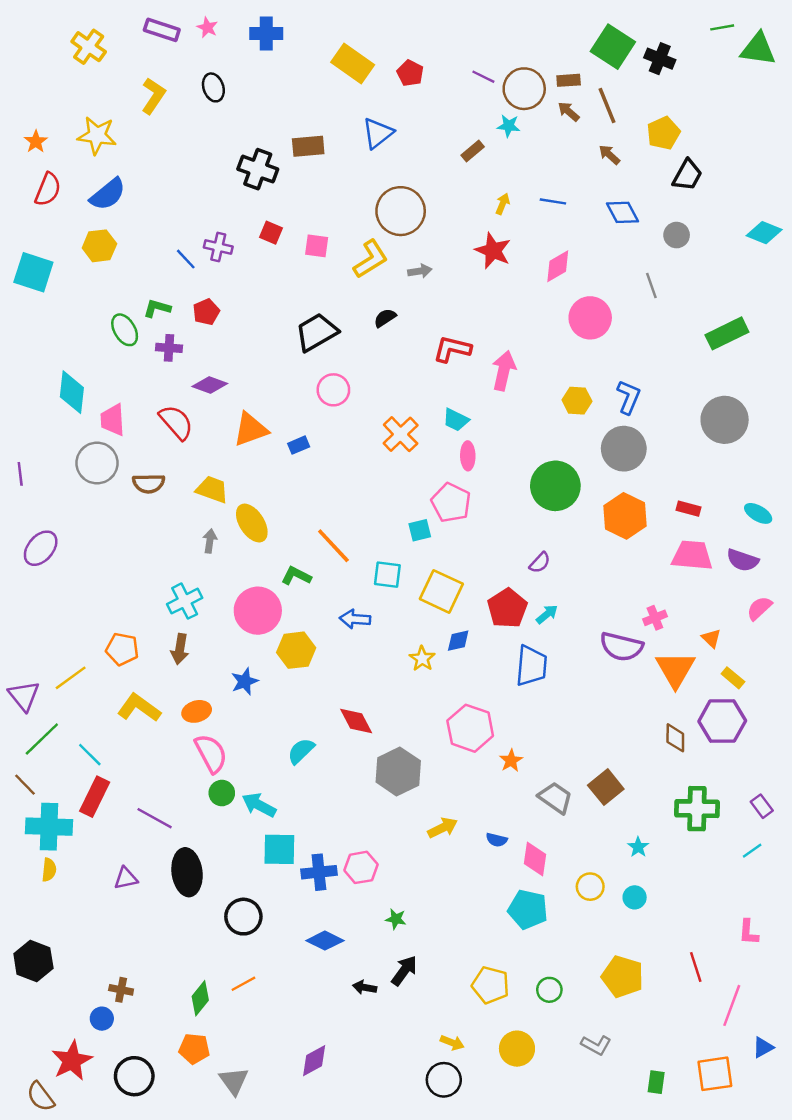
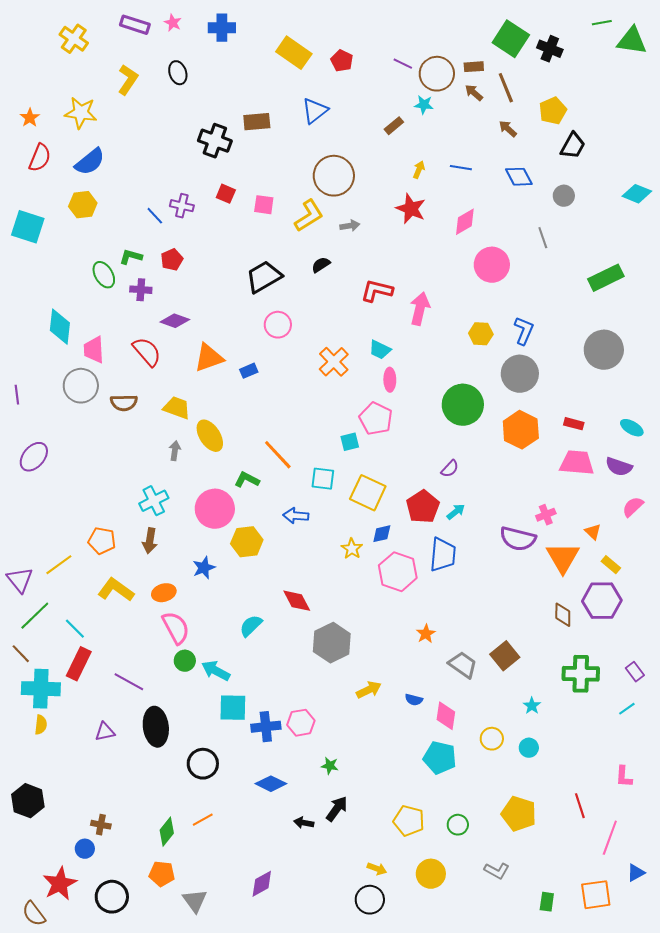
pink hexagon: (470, 728) -> (398, 572), moved

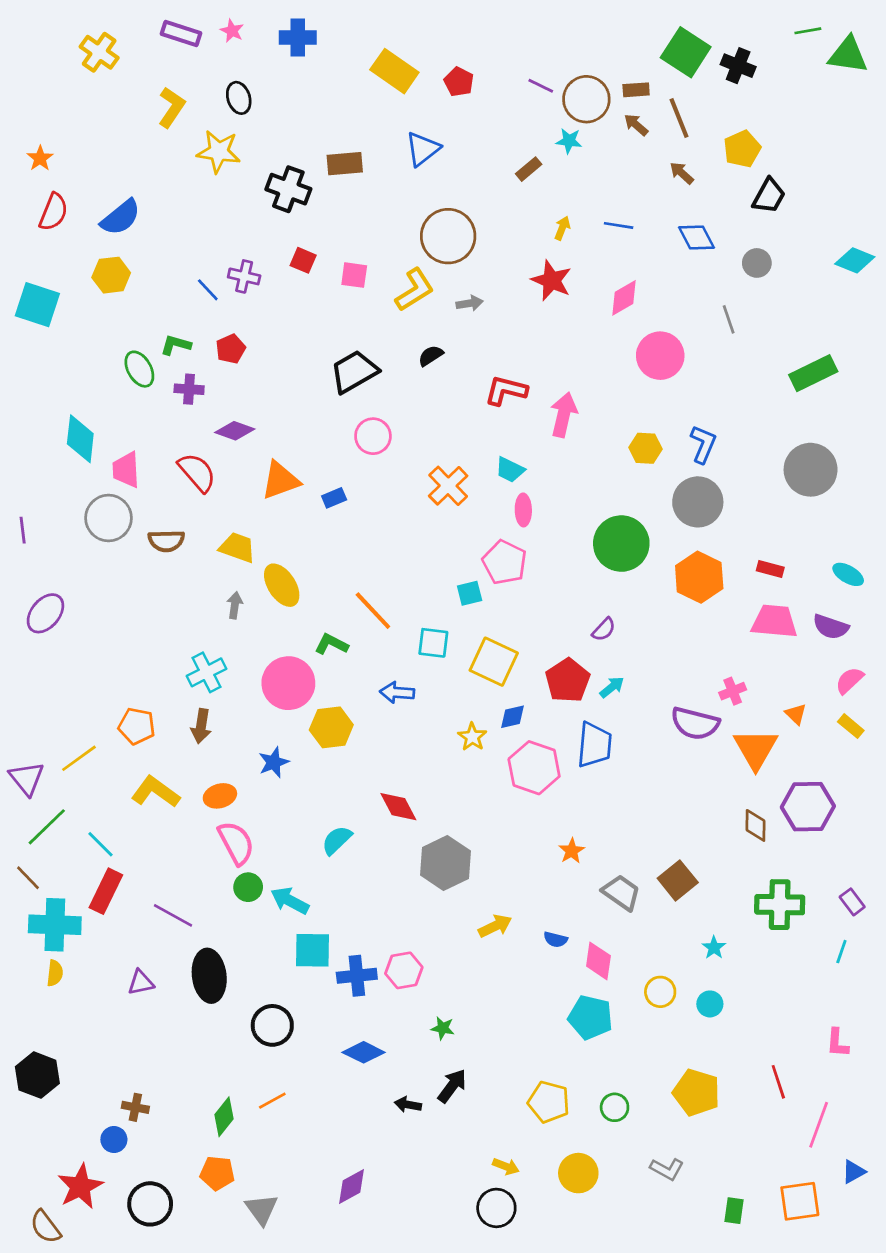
yellow star: (81, 113) -> (219, 152), moved
yellow rectangle: (611, 565) -> (851, 726), moved
cyan line: (627, 709) -> (841, 952), turned -36

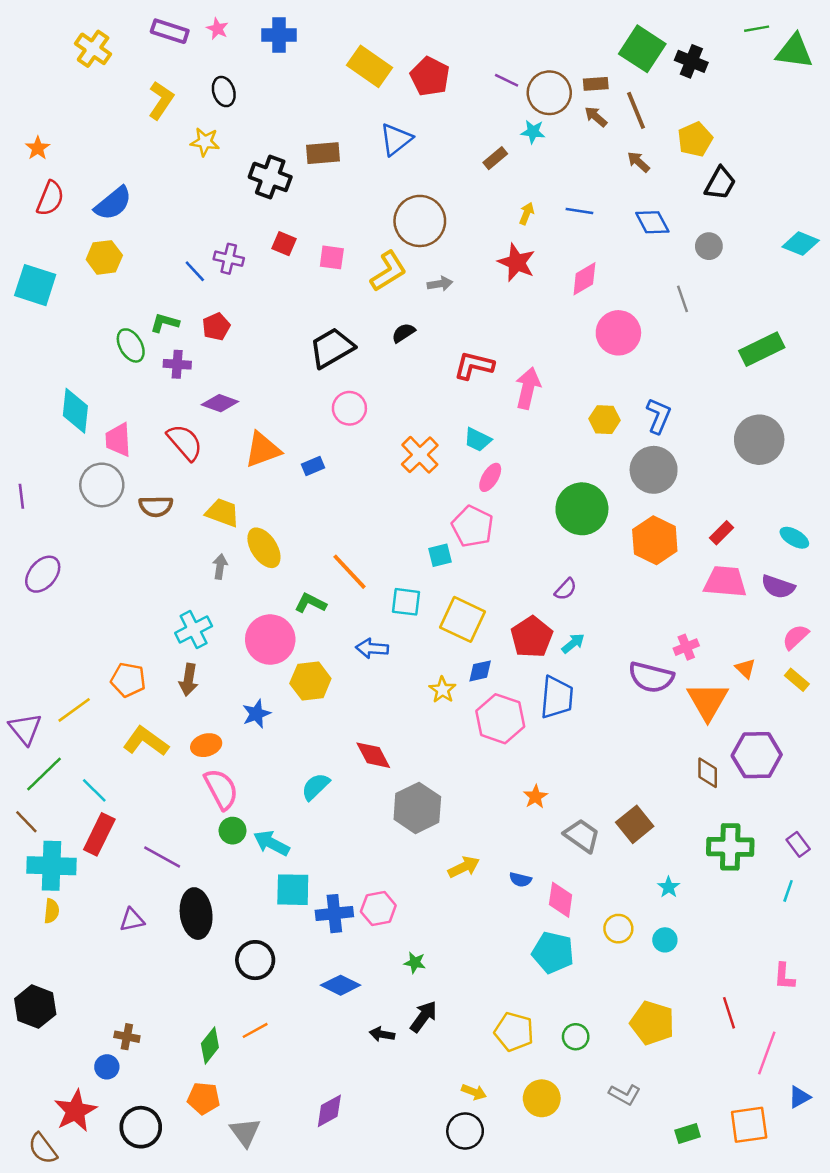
red pentagon: (459, 82) -> (430, 76), size x1.4
yellow star: (219, 152) -> (205, 142), size x0.7
pink ellipse: (523, 510) -> (490, 477), turned 32
red rectangle: (770, 569) -> (721, 533), turned -60
green rectangle: (734, 1211) -> (688, 1133), turned 65

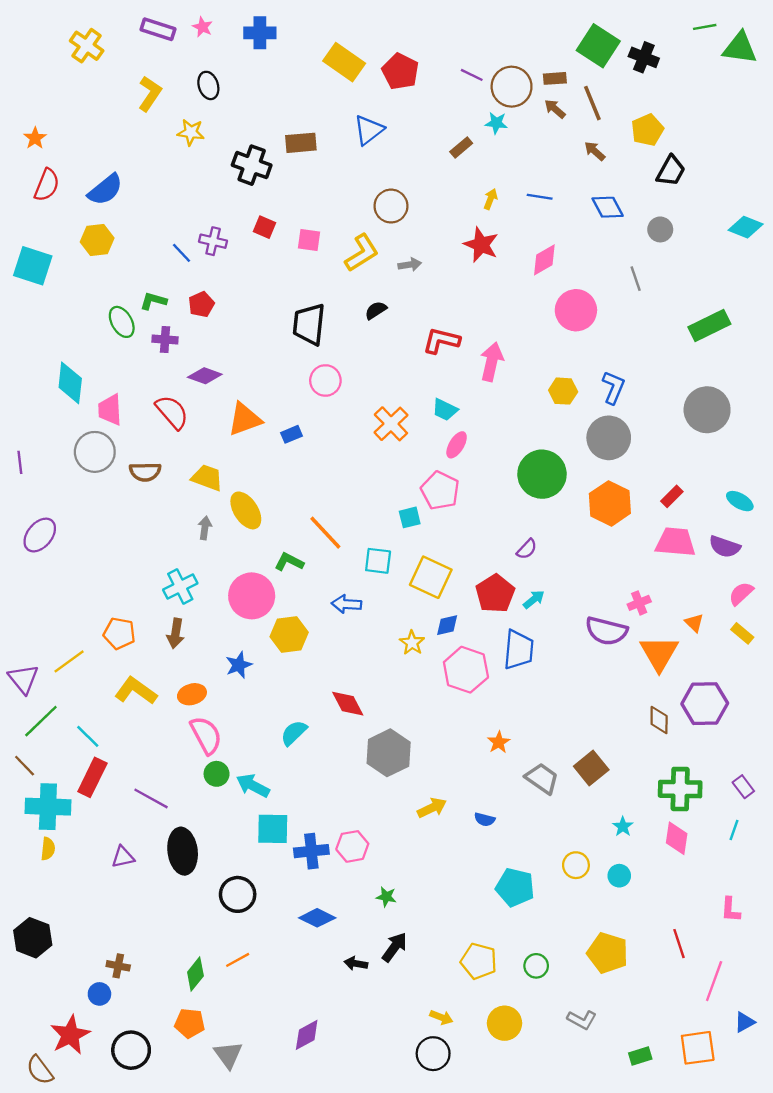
brown circle: (420, 221) -> (391, 206), size x0.7
black trapezoid: (332, 348) -> (309, 324), turned -54
pink diamond: (561, 900) -> (677, 838), moved

